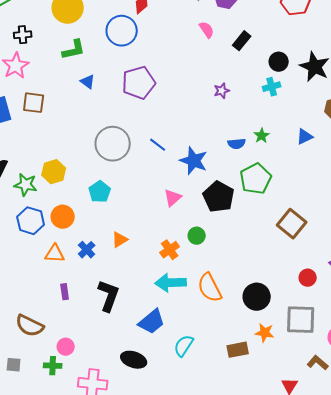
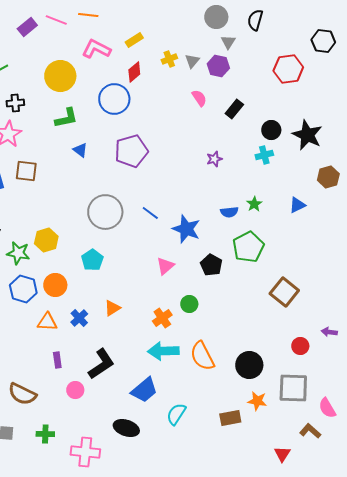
black pentagon: (219, 197) -> (211, 265), size x0.7
black L-shape: (109, 296) -> (101, 364), turned 36
pink circle: (66, 347) -> (75, 390), moved

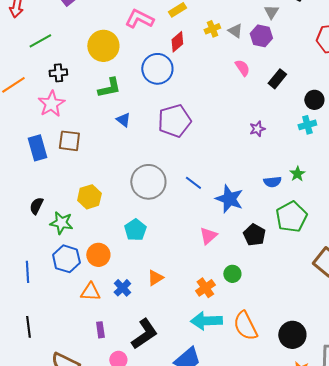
gray triangle: (192, 61) -> (235, 31), turned -35
yellow hexagon: (46, 240) -> (89, 197), moved

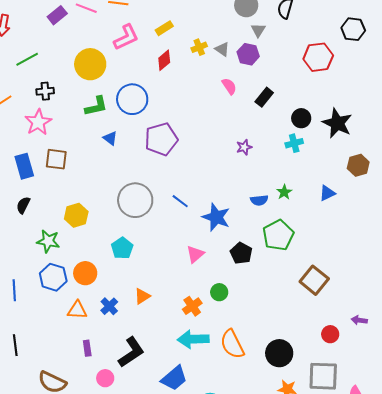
pink L-shape: (139, 19) -> (126, 37), turned 128
blue circle: (157, 69) -> (132, 99), moved
black semicircle: (36, 206) -> (23, 205), moved

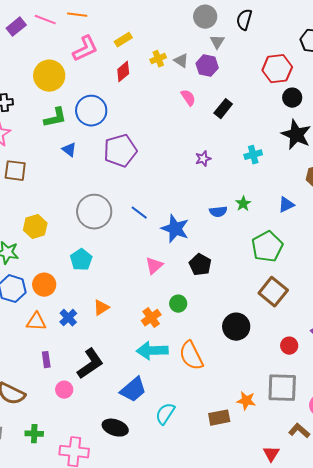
black circle: (301, 118) -> (292, 98), moved
green pentagon: (278, 235) -> (267, 247), moved
black circle: (279, 353) -> (236, 327), moved

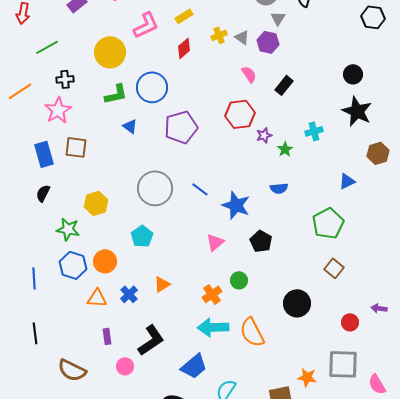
red hexagon: (277, 69) -> (240, 114), moved
green star: (243, 204) -> (285, 149), moved
brown square: (273, 292) -> (334, 268), size x0.7

